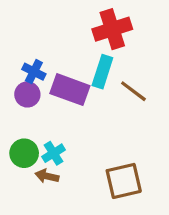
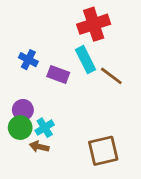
cyan rectangle: (102, 72) -> (85, 60), turned -45
purple rectangle: (70, 90) -> (58, 75), size x0.7
purple circle: (27, 94) -> (23, 110), moved

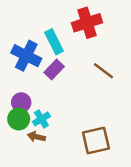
blue cross: (28, 60) -> (26, 56), size x1.6
cyan rectangle: (85, 60) -> (54, 42), moved
purple rectangle: (58, 75) -> (54, 70), turned -66

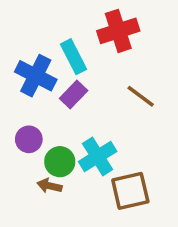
green circle: (19, 119) -> (60, 162), moved
cyan cross: (41, 119) -> (98, 157), moved, size x1.5

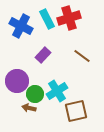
cyan rectangle: (74, 57) -> (47, 19), moved
blue cross: (36, 76) -> (21, 26), moved
purple circle: (29, 139) -> (17, 81), size x1.5

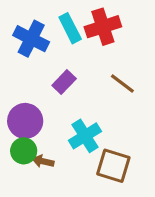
green circle: (35, 94) -> (24, 151), moved
brown square: (76, 111) -> (113, 166), turned 30

